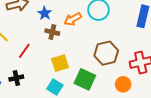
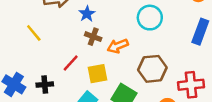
orange arrow: (73, 19) -> (118, 46), moved
red line: (24, 51) -> (71, 63), moved

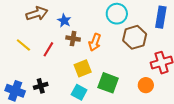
orange arrow: (118, 46) -> (95, 42), turned -36
red line: (71, 63) -> (48, 49), moved
brown hexagon: (152, 69) -> (135, 37), moved

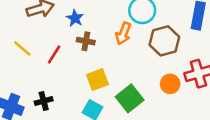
orange arrow: (95, 42) -> (123, 34), moved
green square: (108, 83) -> (130, 98), turned 30
orange circle: (146, 85) -> (170, 84), moved

